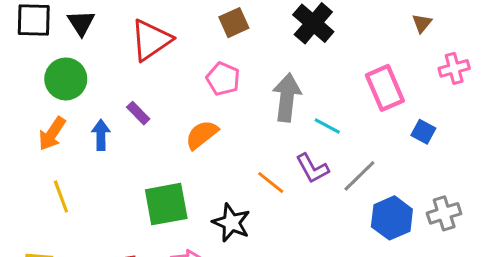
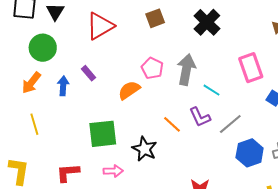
pink pentagon: (223, 79) -> (152, 68), moved

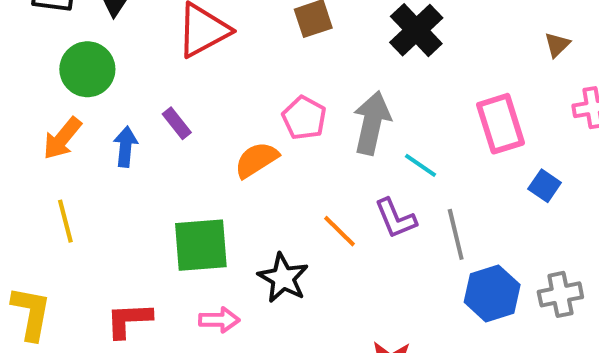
gray line: (230, 124) -> (456, 234), turned -65

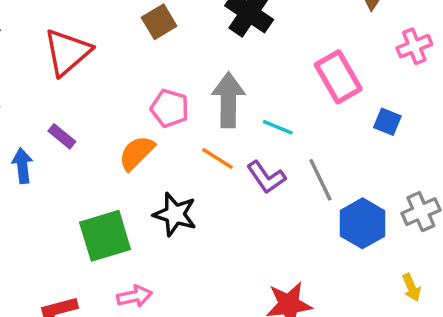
orange line: (340, 231) -> (217, 158), moved
black star: (283, 278) -> (175, 214), moved

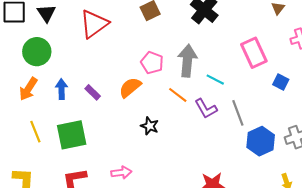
purple rectangle: (62, 136) -> (93, 92), moved
black star: (175, 214) -> (150, 126), size x0.7
green square: (105, 236) -> (72, 135), moved

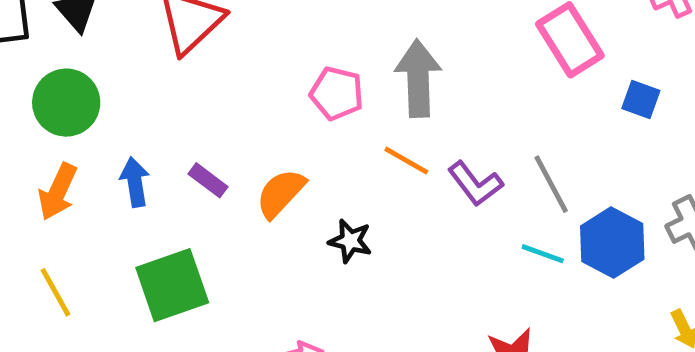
cyan line: (215, 80) -> (543, 254), moved
orange semicircle: (130, 87) -> (281, 193), moved
yellow line: (35, 132) -> (56, 292), moved

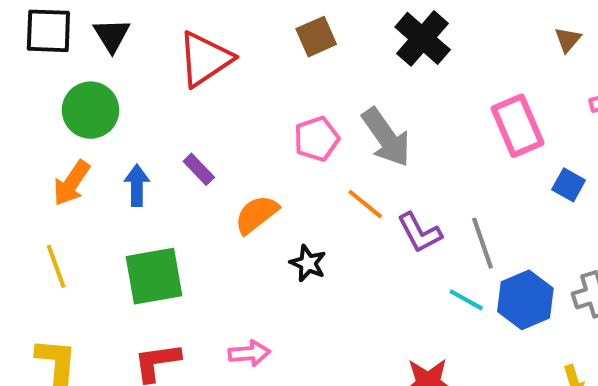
gray arrow: (418, 78) -> (386, 137), turned 138
pink pentagon: (337, 93) -> (317, 139), turned 30
purple rectangle: (208, 180) -> (199, 169), moved

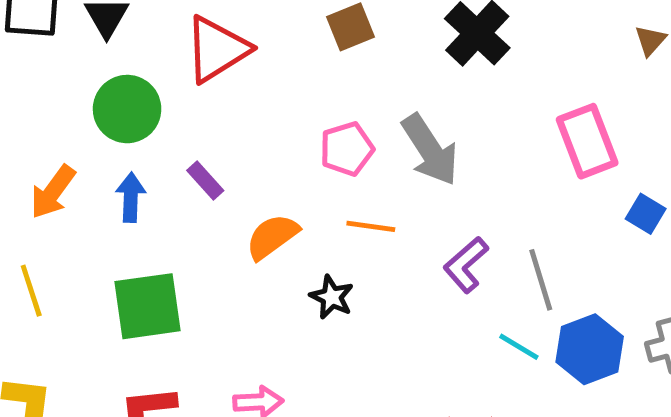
green circle: (91, 110) -> (127, 109), moved
orange line: (365, 204) -> (371, 226), moved, turned -33
purple L-shape: (419, 233) -> (466, 265), turned 75

